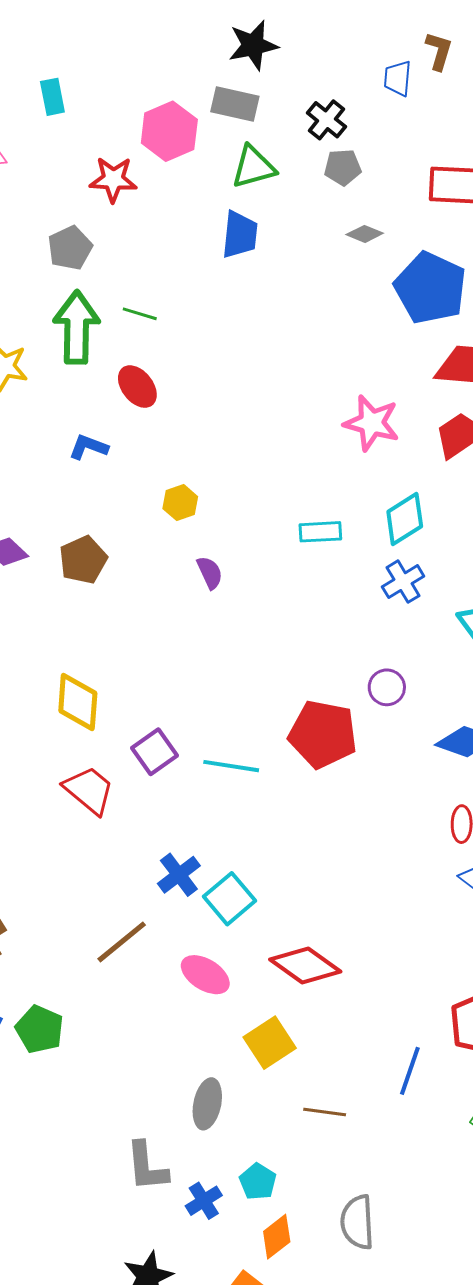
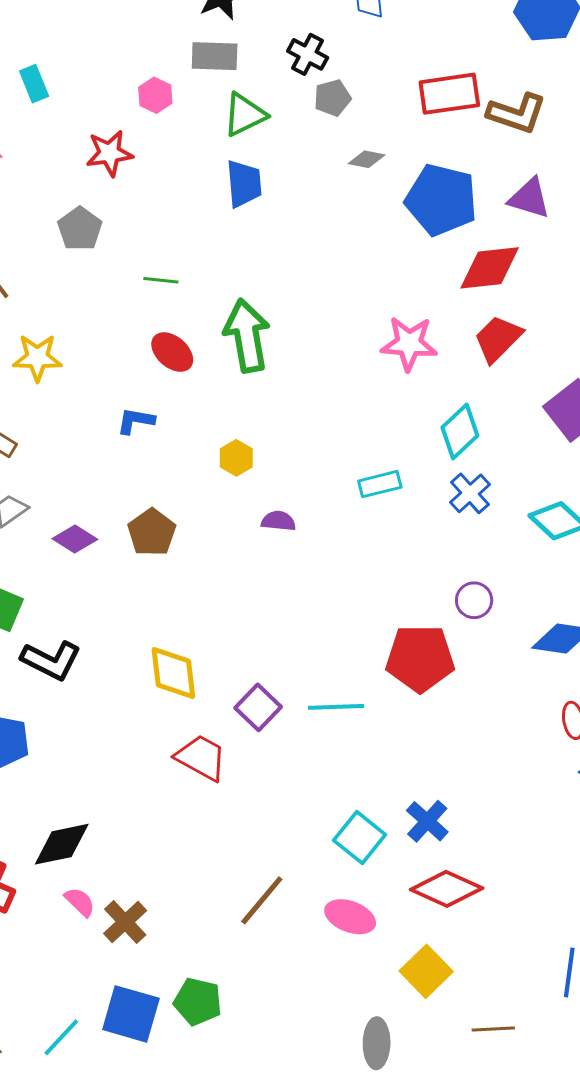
pink hexagon: (169, 131) -> (155, 95), size x0.6
green arrow: (77, 327) -> (247, 336), moved
cyan rectangle: (320, 532) -> (380, 484), moved
purple semicircle: (210, 573) -> (278, 521), turned -48
blue cross: (179, 875) -> (427, 821), moved

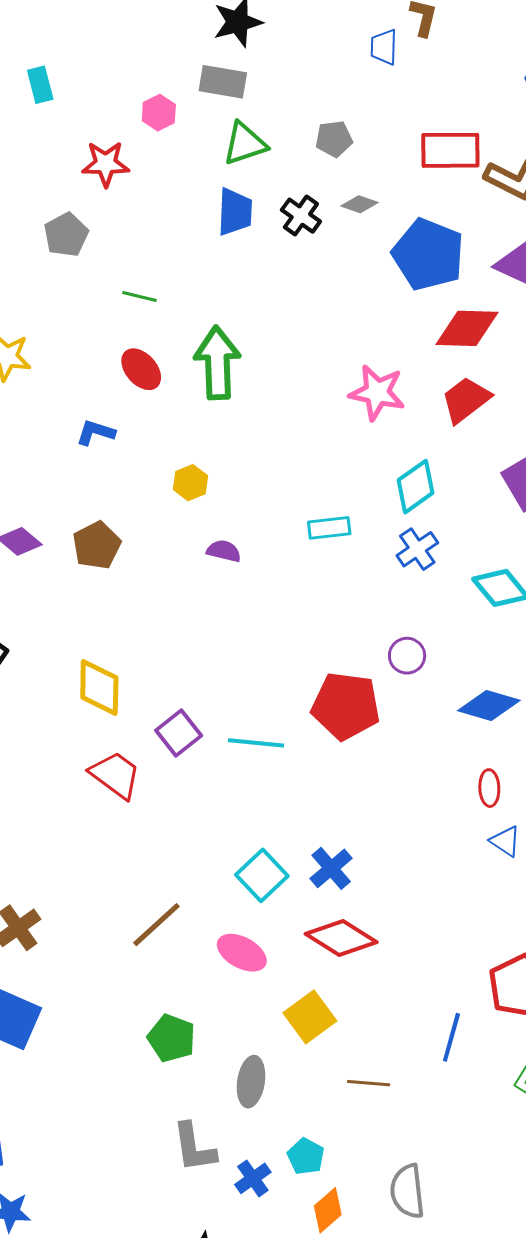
black cross: (308, 54) -> (301, 216), moved
green pentagon: (198, 1002) -> (171, 1038), moved

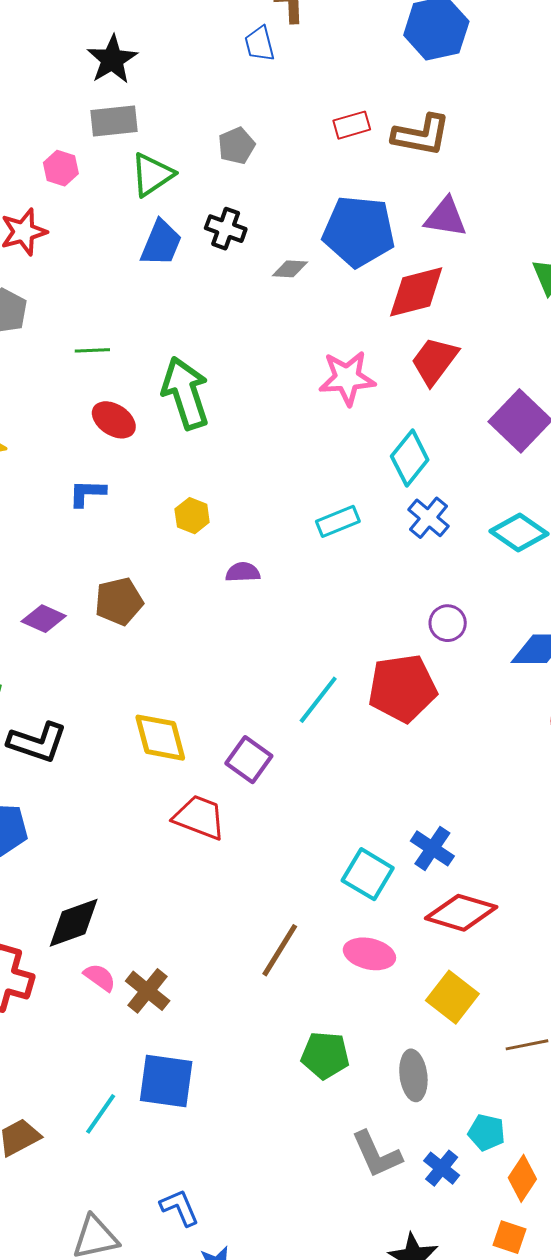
red rectangle: (450, 150) -> (352, 125), size x0.6
gray diamond: (360, 204) -> (290, 269), moved
blue trapezoid: (235, 212) -> (161, 243), turned 36
brown pentagon: (97, 545) -> (119, 601), turned 30
cyan line: (256, 743) -> (318, 700), moved, turned -42

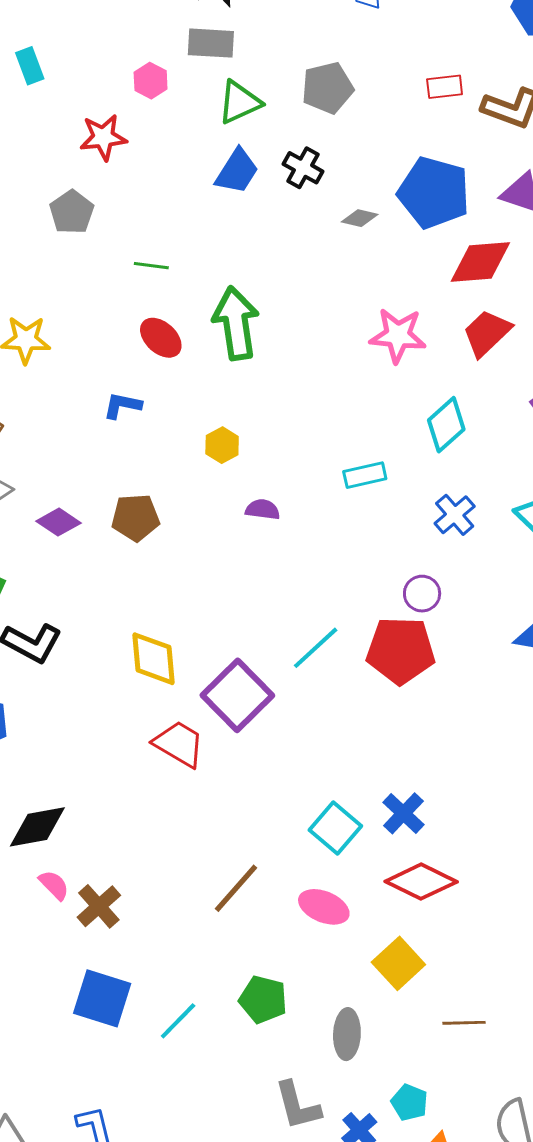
gray pentagon: (237, 146) -> (328, 88), size x1.4
blue cross: (429, 518) -> (455, 515), moved
purple circle: (448, 623) -> (422, 594), moved
purple square: (249, 760) -> (237, 695), size x1.5
cyan line: (101, 1114) -> (178, 1021), moved

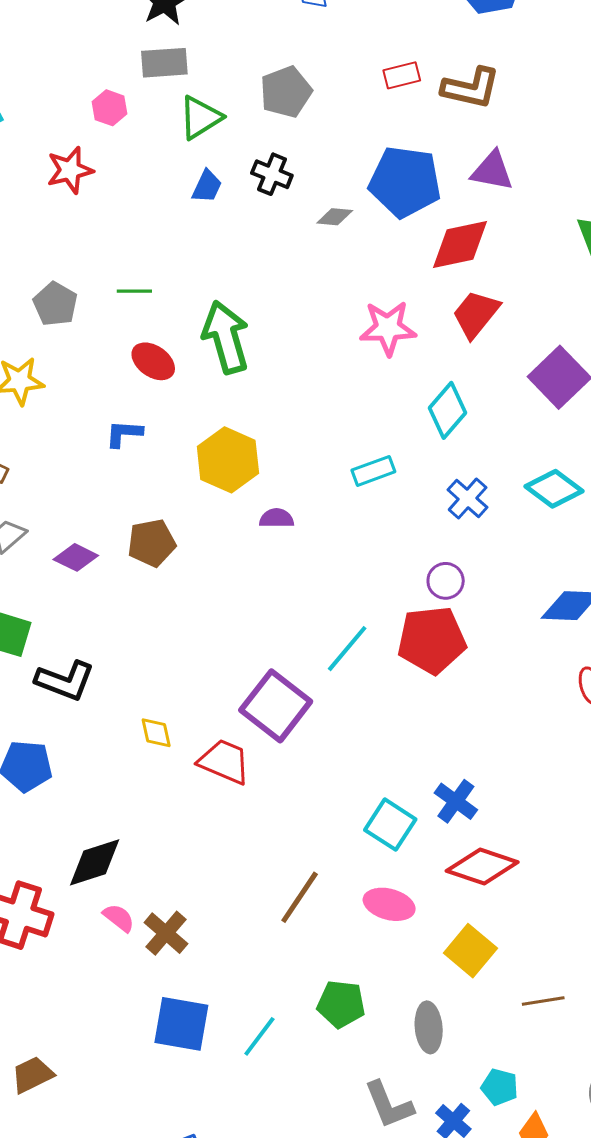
blue trapezoid: (237, 171) -> (207, 186), size x0.7
gray pentagon: (72, 212) -> (55, 304), moved
yellow hexagon: (222, 445) -> (228, 460), size x1.8
yellow diamond: (154, 659) -> (156, 733), moved, size x0.6

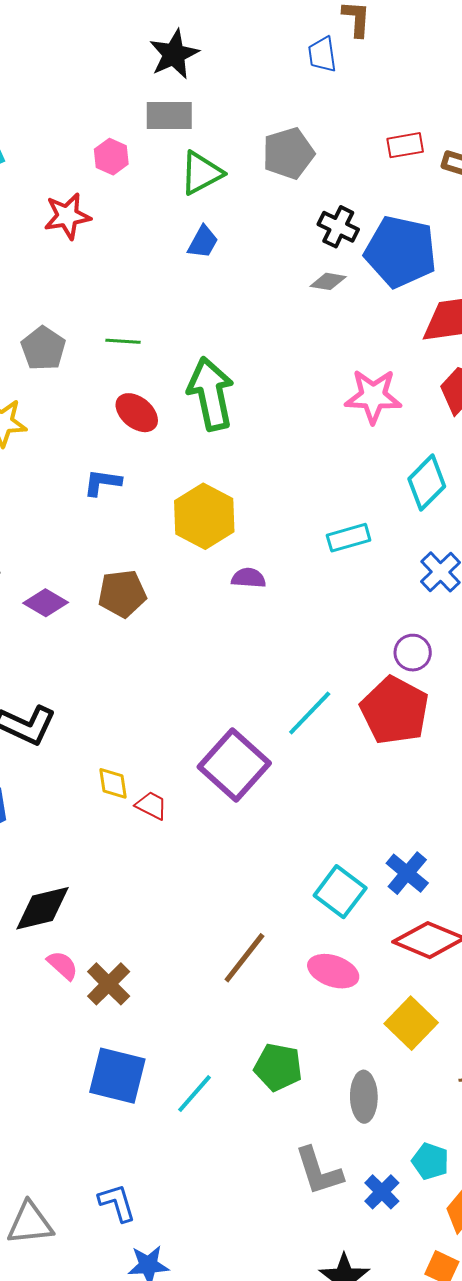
black cross: (272, 174) -> (338, 227), moved
red pentagon: (432, 640) -> (395, 711), turned 30
red trapezoid: (224, 762) -> (151, 805), moved, size x0.6

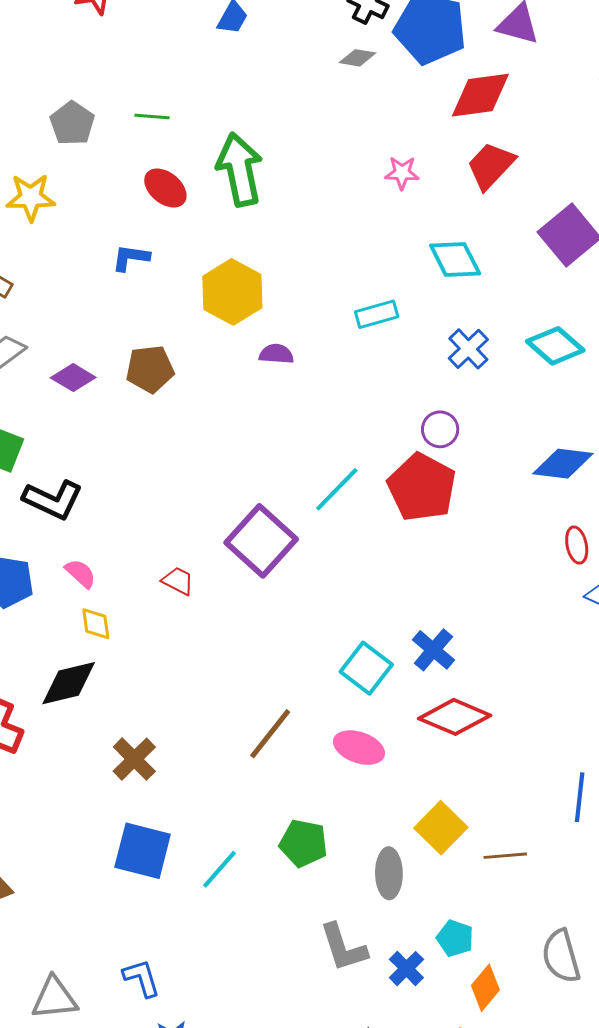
pink star: (373, 396) -> (402, 173), size x0.6
cyan diamond: (427, 483) -> (455, 259), turned -72
yellow diamond: (113, 783) -> (96, 624), moved
pink semicircle: (63, 965) -> (80, 573), moved
yellow square: (411, 1023) -> (441, 828), moved

